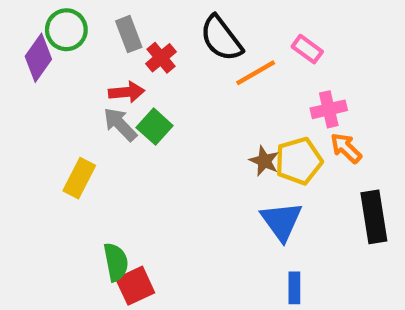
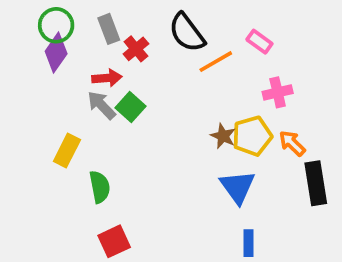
purple diamond: (38, 58) -> (56, 53), moved
orange arrow: (346, 148) -> (292, 143), moved
green semicircle: (116, 262) -> (100, 187), moved

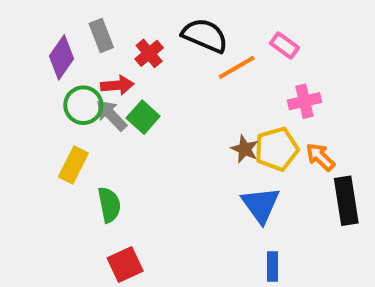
green circle: (56, 25) -> (83, 105), moved
gray rectangle: (109, 29) -> (101, 35), moved
black semicircle: (187, 33) -> (205, 35), turned 150

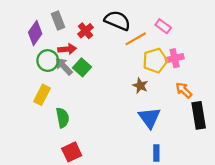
yellow pentagon: (277, 149) -> (155, 61), moved

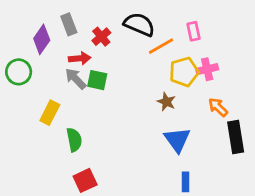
pink rectangle: (163, 26) -> (194, 31), turned 42
green circle: (48, 61) -> (19, 72), moved
green square: (82, 67) -> (97, 80), turned -30

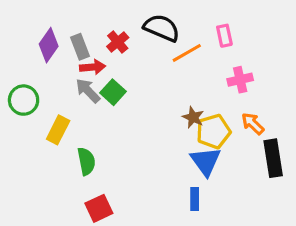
gray rectangle: (69, 24) -> (80, 47), moved
green circle: (19, 72) -> (24, 100), moved
yellow pentagon: (184, 72) -> (213, 131), moved
green square: (97, 80) -> (113, 92), turned 30
blue rectangle: (185, 182) -> (195, 199), moved

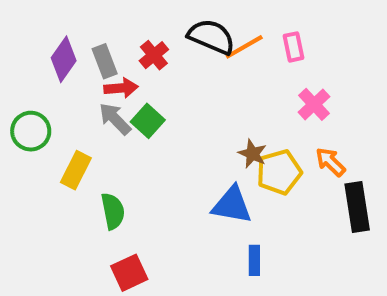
orange line: (187, 53) -> (244, 47), moved
pink cross: (240, 80) -> (314, 104), turned -30
blue triangle: (206, 161) -> (232, 205), moved, turned -44

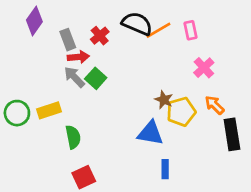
purple diamond: (64, 59) -> (34, 21), moved
green circle: (31, 131) -> (17, 113), moved
yellow rectangle: (76, 170) -> (49, 110), turned 45

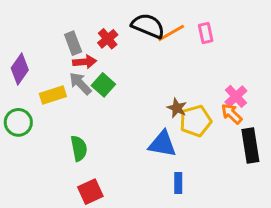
purple diamond: (34, 21) -> (20, 69), moved
pink cross: (204, 68) -> (236, 96), moved
yellow rectangle: (49, 110) -> (53, 95), moved

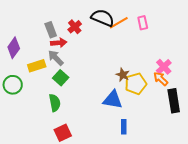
green square: (103, 85) -> (61, 78), moved

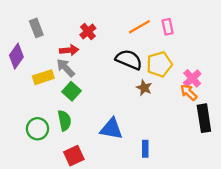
black semicircle: (103, 18) -> (129, 60), moved
gray rectangle: (51, 30) -> (36, 28), moved
yellow pentagon: (136, 84) -> (159, 64), moved
green circle: (13, 85) -> (37, 129), moved
blue triangle: (113, 100) -> (111, 129), moved

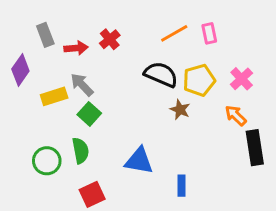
red arrow: (69, 50) -> (76, 48), moved
pink cross: (192, 78) -> (242, 79), moved

